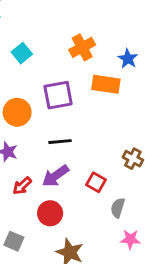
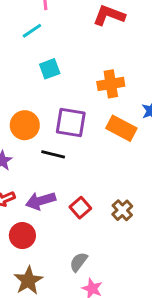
black line: (60, 142) -> (53, 154), moved
red square: (96, 182) -> (80, 208), moved
gray semicircle: (118, 208) -> (79, 262), moved

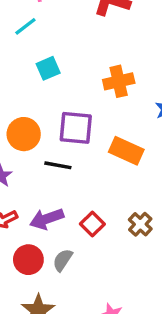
orange rectangle: (121, 128) -> (126, 151), moved
gray semicircle: (79, 262) -> (63, 260), moved

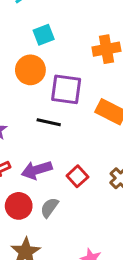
orange circle: (24, 134) -> (30, 70), moved

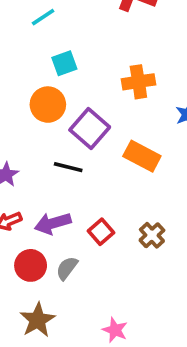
purple square: (66, 89) -> (90, 128), turned 32

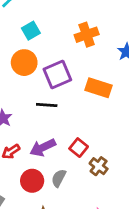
purple square: (90, 128) -> (57, 75), turned 36
brown cross: (152, 235) -> (99, 166), moved

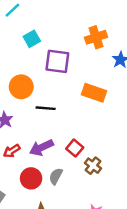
orange cross: (87, 35) -> (96, 37), moved
orange circle: (24, 63) -> (21, 87), moved
purple square: (57, 75) -> (57, 61), moved, turned 30

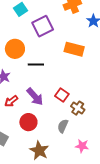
purple square: (57, 61) -> (43, 26), turned -30
purple arrow: (41, 148) -> (35, 97), turned -102
gray semicircle: (56, 176) -> (63, 126), moved

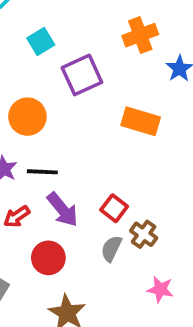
black line: (36, 65) -> (42, 172), moved
gray semicircle: (63, 126) -> (111, 249), moved
pink star: (82, 146) -> (160, 289), moved

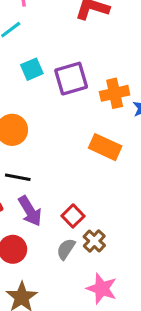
orange cross: (140, 35) -> (115, 93), moved
purple square: (82, 75) -> (71, 79), moved
pink star: (160, 289) -> (102, 289), size x1.4

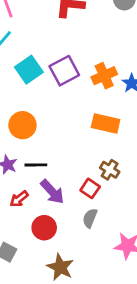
cyan square: (32, 69) -> (29, 70), size x1.4
brown cross: (94, 241) -> (110, 170), moved

